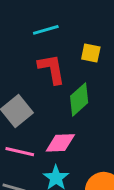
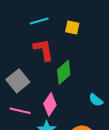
yellow square: (91, 53) -> (72, 27), moved
pink diamond: (60, 143) -> (50, 104), turned -55

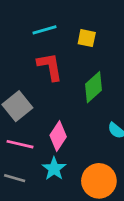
green diamond: (64, 72) -> (93, 87), moved

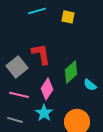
red L-shape: (50, 67) -> (41, 54), moved
green diamond: (93, 87) -> (71, 72), moved

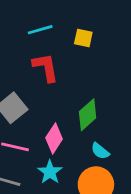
red L-shape: (41, 54) -> (46, 67), moved
cyan semicircle: (90, 85) -> (100, 151), moved

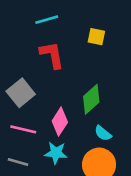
yellow square: (83, 38) -> (96, 37), moved
cyan star: (50, 172) -> (56, 153), turned -30

